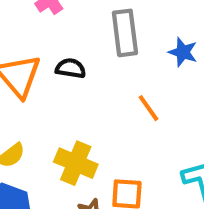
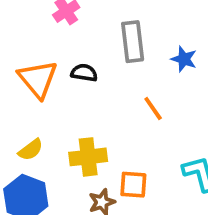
yellow cross: (76, 163) -> (88, 157), turned -30

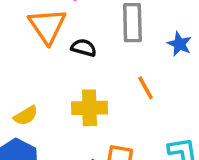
orange triangle: (38, 79) -> (47, 26), moved
yellow cross: (88, 157) -> (89, 108), moved

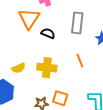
yellow semicircle: (26, 116) -> (19, 68), moved

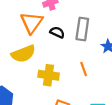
black semicircle: (48, 33) -> (57, 32), moved
yellow semicircle: (19, 68) -> (23, 54), moved, size x1.6

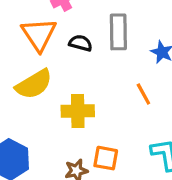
orange line: (84, 69) -> (143, 94), moved

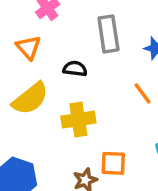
orange triangle: (39, 34) -> (29, 47), size x0.7
black semicircle: (81, 43) -> (75, 69), moved

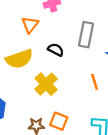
yellow cross: (78, 120) -> (46, 84), turned 35

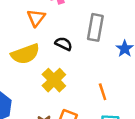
orange line: (95, 82) -> (103, 92), moved

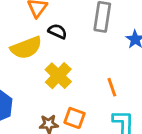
black semicircle: (64, 44) -> (57, 31), moved

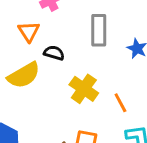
yellow cross: (58, 76) -> (84, 89), moved

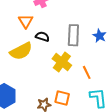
gray rectangle: (99, 30) -> (73, 35), moved

